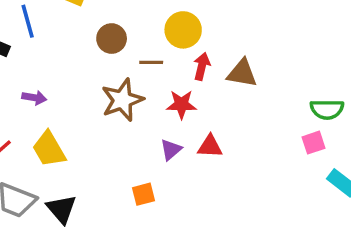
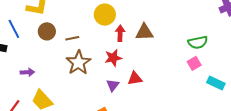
brown circle: (112, 39) -> (47, 31), moved
brown line: (151, 62) -> (72, 38), moved

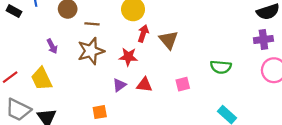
brown triangle: (144, 32) -> (169, 40), turned 36
pink square: (194, 63) -> (183, 84), moved
purple arrow: (27, 72) -> (52, 46), moved, turned 48

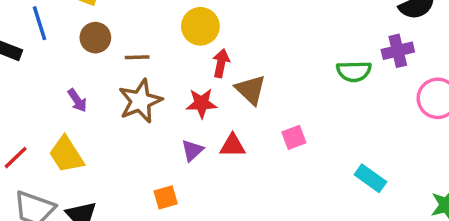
purple cross: (263, 39) -> (398, 51), moved
brown triangle: (169, 40) -> (251, 90), moved
green semicircle: (221, 67) -> (354, 71), moved

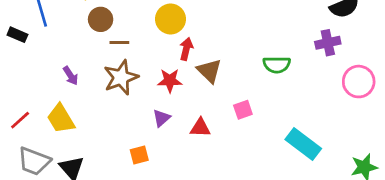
brown circle: (95, 38) -> (101, 19), moved
green semicircle: (354, 71) -> (277, 65), moved
red triangle: (233, 146) -> (200, 128), moved
cyan rectangle: (370, 178) -> (303, 144), size x1.4

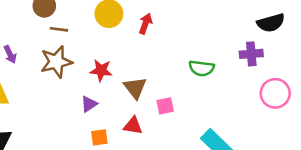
red arrow: (186, 49) -> (146, 24), moved
brown triangle: (209, 71) -> (135, 88), moved
red triangle: (200, 128) -> (133, 126), moved
orange square: (139, 155) -> (99, 137), moved

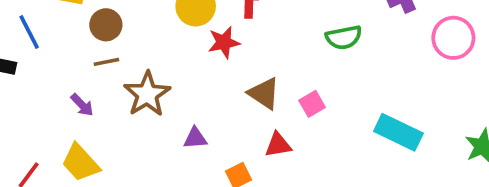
brown line: (59, 29) -> (106, 62), moved
red star: (101, 70) -> (224, 42), moved
purple triangle: (89, 104) -> (195, 138), moved, turned 48

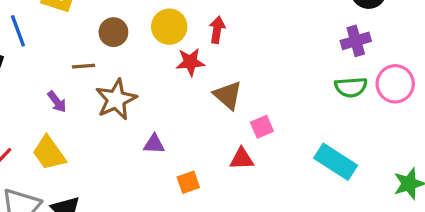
brown circle: (106, 25) -> (113, 32), moved
green semicircle: (344, 37) -> (351, 87), moved
brown triangle: (264, 93) -> (228, 95), moved
red triangle: (278, 145) -> (242, 159), moved

